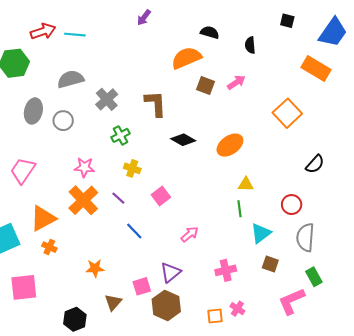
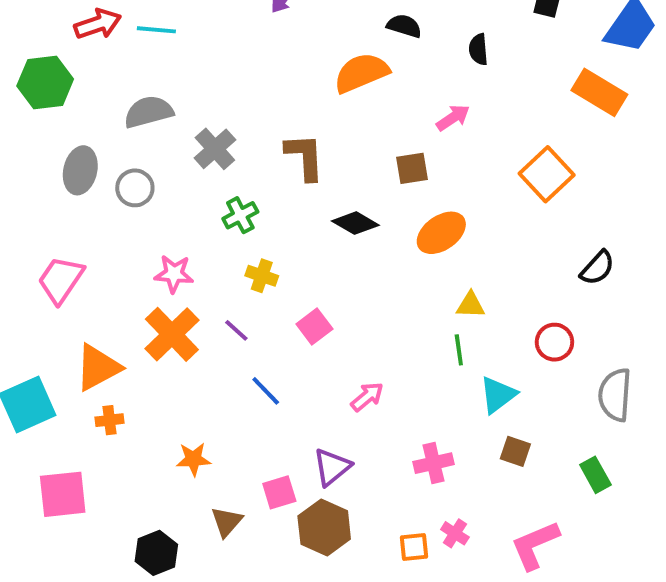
brown square: (206, 86) -> (412, 168), moved, turned -30
gray semicircle: (305, 237) -> (615, 395), moved
orange cross: (49, 247) -> (110, 420), turned -32
pink L-shape: (292, 301) -> (535, 545), moved

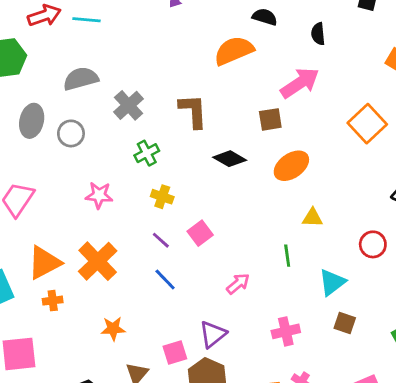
pink arrow: (453, 118) -> (300, 83), size x1.6
purple line: (236, 330) -> (161, 240), moved
orange cross: (172, 334) -> (98, 261), moved
green line: (459, 350) -> (287, 256), moved

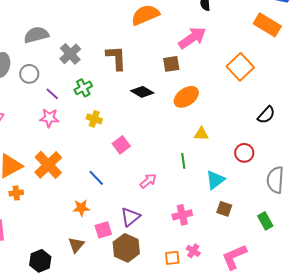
purple line: (161, 240) -> (52, 94), moved
orange star: (113, 329) -> (81, 208), moved

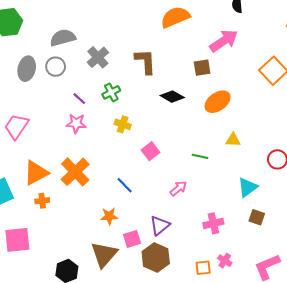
gray circle: (29, 74) -> (56, 67), moved
green line: (183, 161) -> (200, 156), moved, turned -70
brown triangle: (76, 245) -> (104, 254), size x1.6

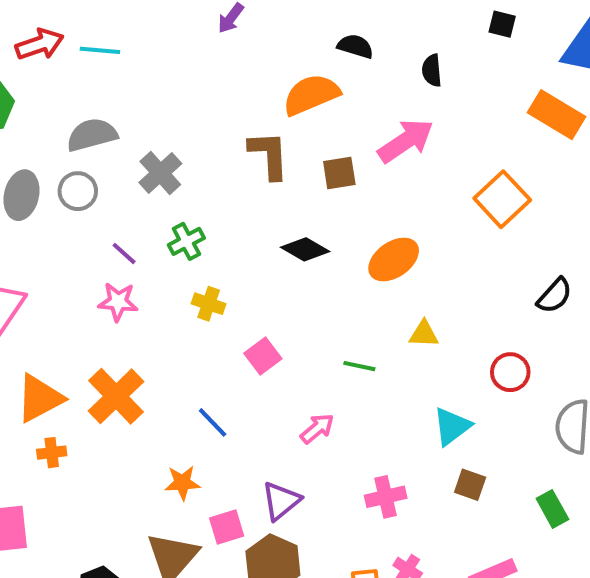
brown L-shape: (145, 61) -> (269, 155), moved
brown square: (202, 68) -> (339, 173), moved

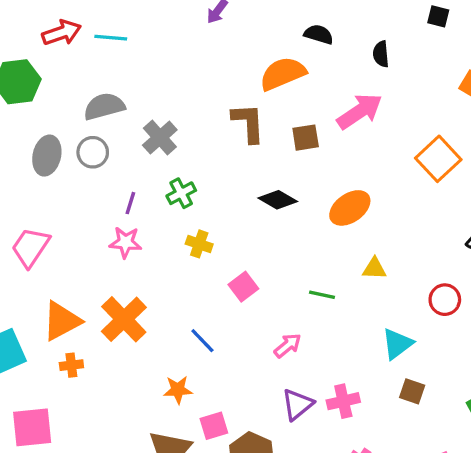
purple line: (124, 253) -> (130, 203), turned 65
purple triangle: (281, 501) -> (297, 404), moved

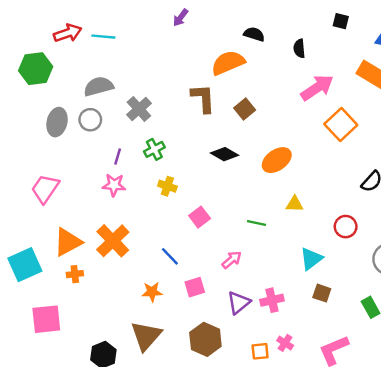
pink arrow: (360, 111) -> (317, 88), moved
brown square: (306, 138) -> (245, 109), turned -30
pink square: (214, 426) -> (195, 287), moved

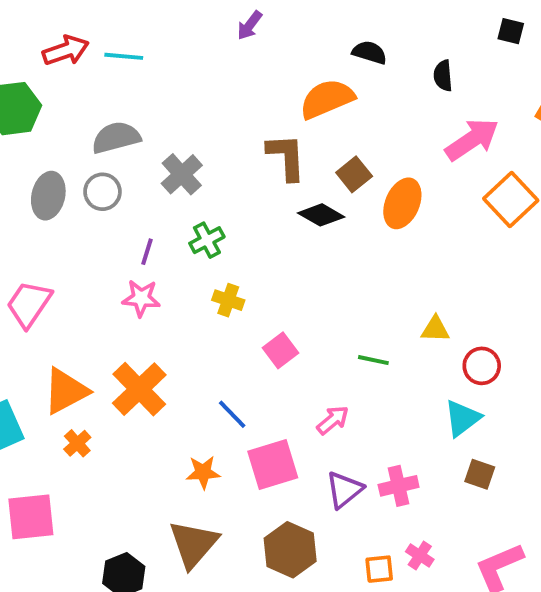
black diamond: (224, 154) -> (321, 215), moved
orange ellipse: (277, 160) -> (402, 203), moved, turned -32
red circle: (346, 227) -> (482, 366), moved
orange cross: (75, 274) -> (77, 443), turned -35
pink square: (195, 287) -> (273, 465), size x1.5

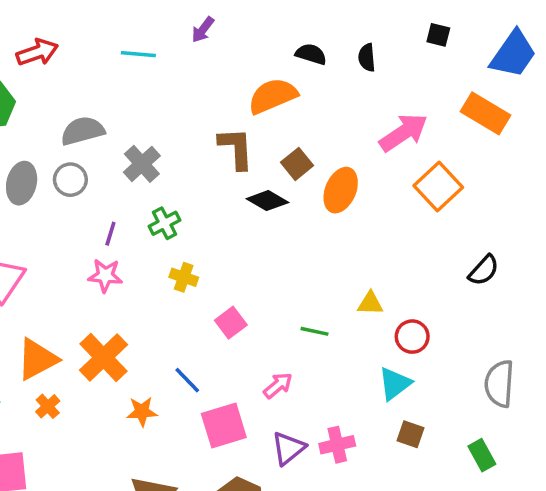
cyan line: (124, 56) -> (138, 54), moved
black semicircle: (443, 76) -> (367, 58), moved
orange star: (203, 472) -> (142, 412), moved

